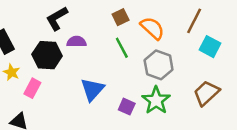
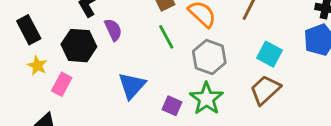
purple semicircle: (76, 42) -> (113, 30), turned 66
cyan square: (210, 47) -> (270, 54), moved

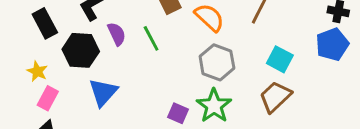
black rectangle: (29, 30) -> (45, 23), moved
green line: (166, 37) -> (151, 38), moved
pink rectangle: (62, 84) -> (48, 98), moved
blue triangle: (132, 86) -> (103, 92), moved

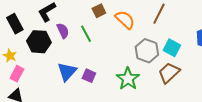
gray hexagon: (217, 62) -> (147, 51), moved
blue triangle: (103, 92) -> (67, 72), moved
purple square: (178, 113) -> (89, 76), moved

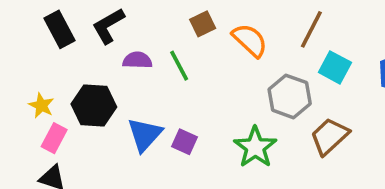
black rectangle: (15, 24) -> (59, 29), moved
purple semicircle: (63, 31) -> (137, 60), turned -63
black hexagon: (39, 42) -> (94, 105), moved
cyan square: (172, 48) -> (335, 67), moved

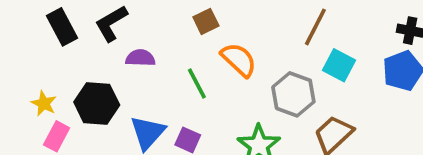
orange semicircle: (250, 40) -> (239, 60), moved
green line: (179, 66) -> (197, 83), moved

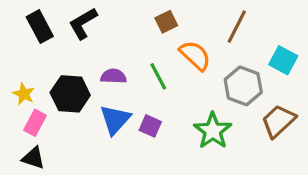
brown line: (315, 27) -> (237, 27), moved
purple semicircle: (140, 58) -> (113, 76), moved

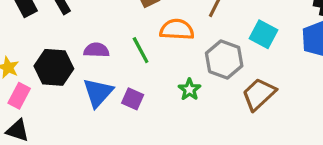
orange semicircle: (195, 55) -> (177, 30), turned -40
green star: (213, 131) -> (189, 89), moved, size x0.6

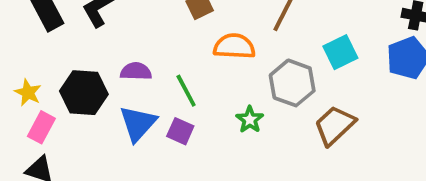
cyan square: (264, 34) -> (340, 52), turned 36
green line: (141, 50) -> (186, 91), moved

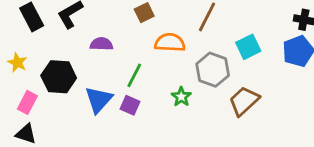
purple semicircle: (136, 71) -> (101, 44), moved
green line: (186, 91) -> (134, 75), turned 55
yellow star: (28, 93) -> (17, 63), moved

